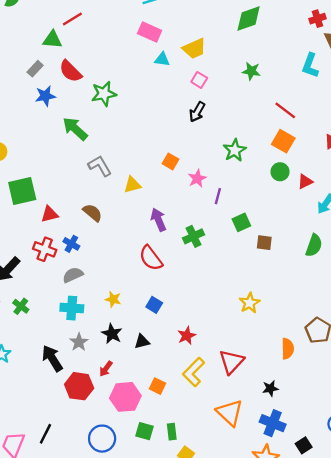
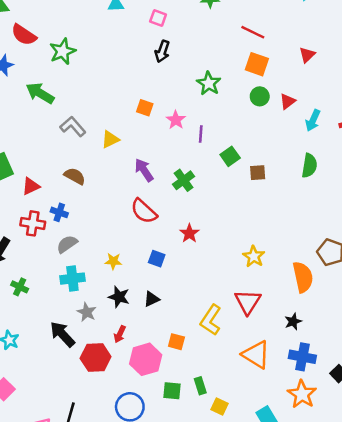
yellow star: (250, 303) -> (254, 256), moved
red star: (187, 336) -> (189, 233), moved
orange semicircle: (288, 349) -> (303, 277), size x1.4

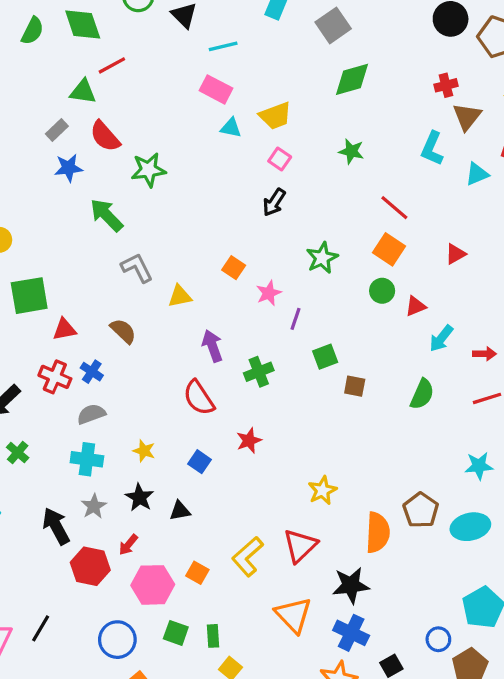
black star: (293, 322) -> (351, 585), size x1.6

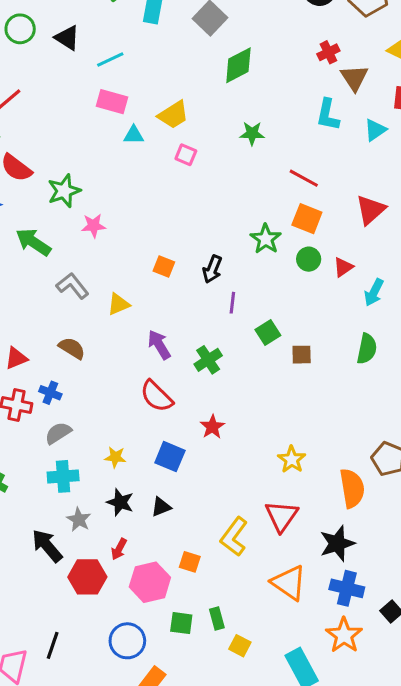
black arrow: (274, 202) -> (212, 269), moved
red triangle: (455, 254) -> (371, 210), size x1.5
green star: (322, 258) -> (266, 239), moved
pink star: (269, 293) -> (94, 226), moved, turned 30
blue square: (200, 462) -> (170, 457), size x1.4

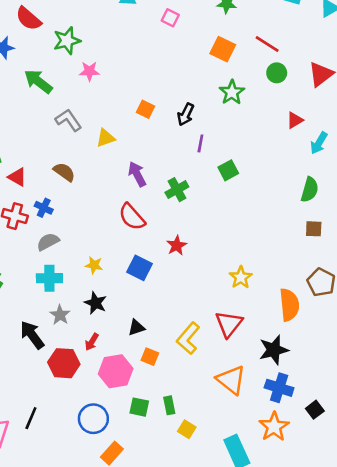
orange square: (307, 219) -> (223, 49), moved
green circle: (309, 259) -> (277, 73), moved
brown square: (302, 355) -> (314, 229), moved
red triangle: (16, 358) -> (17, 177), turned 48
black triangle: (161, 507) -> (136, 328), moved

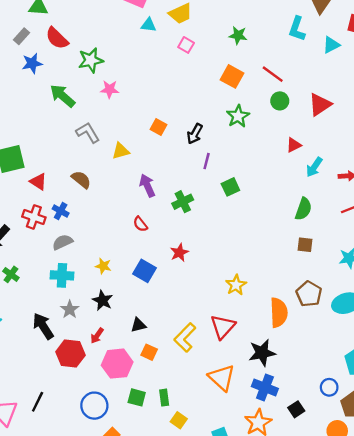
red semicircle: (132, 217) -> (140, 224), size x0.6

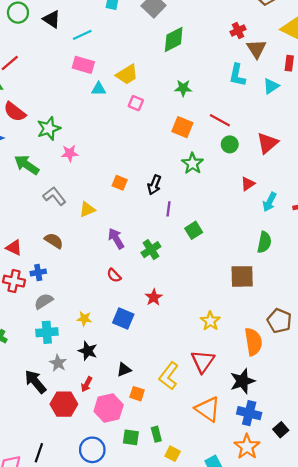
blue cross: (61, 211) -> (38, 272), turned -32
brown square: (305, 245) -> (242, 276), moved, size x1.6

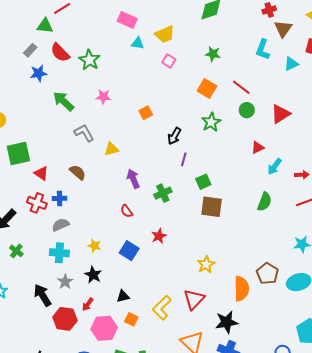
green star: (49, 128) -> (89, 60), moved, turned -30
orange square: (120, 183) -> (146, 113), moved, turned 32
brown square: (242, 276) -> (212, 207), moved

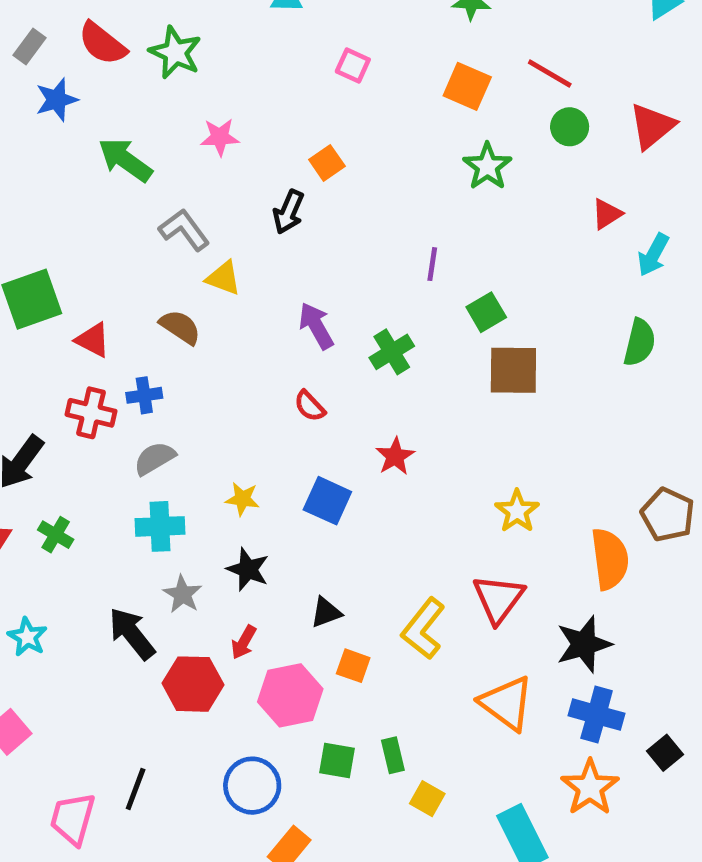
pink square: (169, 61) -> (353, 66), moved
black arrow: (174, 136) -> (288, 212), moved
yellow triangle: (111, 149) -> (223, 278), moved, turned 42

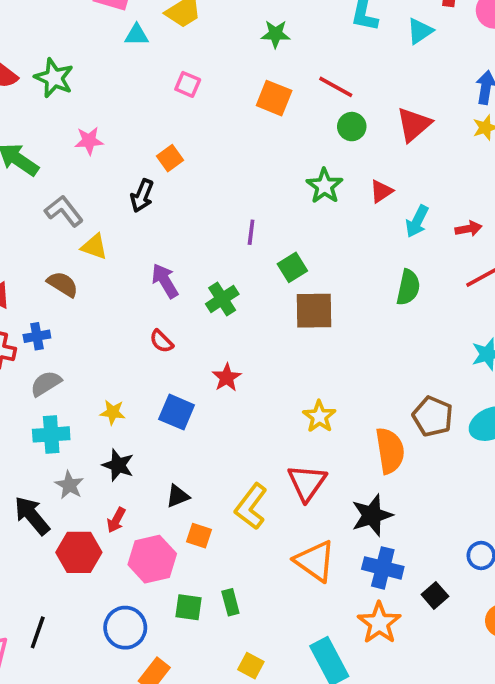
green star: (487, 166) -> (324, 186), moved
yellow square: (427, 799) -> (251, 666), moved

